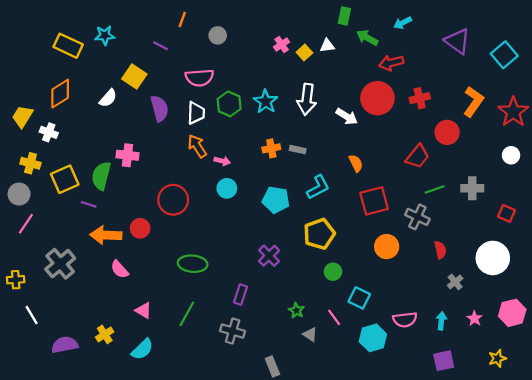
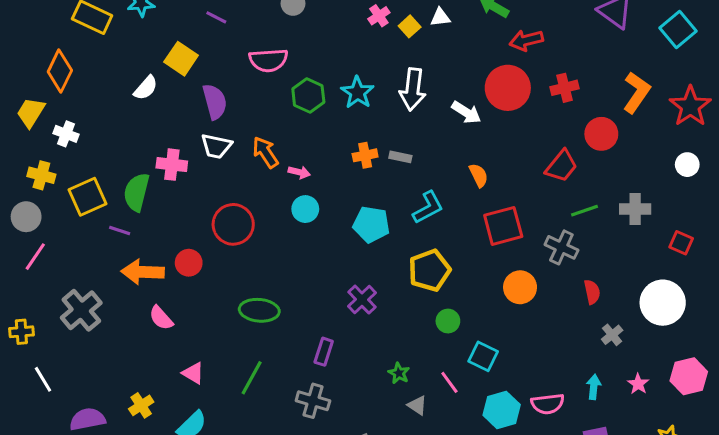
orange diamond: (60, 94) -> (60, 71), moved, turned -32
white trapezoid: (196, 113) -> (216, 146), moved, turned 100
pink semicircle: (405, 320) -> (548, 404), moved

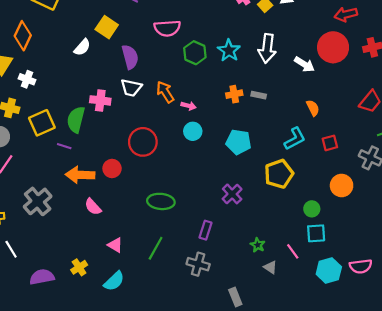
cyan L-shape: (428, 207) -> (295, 139), moved
red square: (503, 226) -> (330, 143), size x0.6
green circle: (448, 321) -> (312, 209), moved
cyan square: (483, 356) -> (316, 233), turned -30

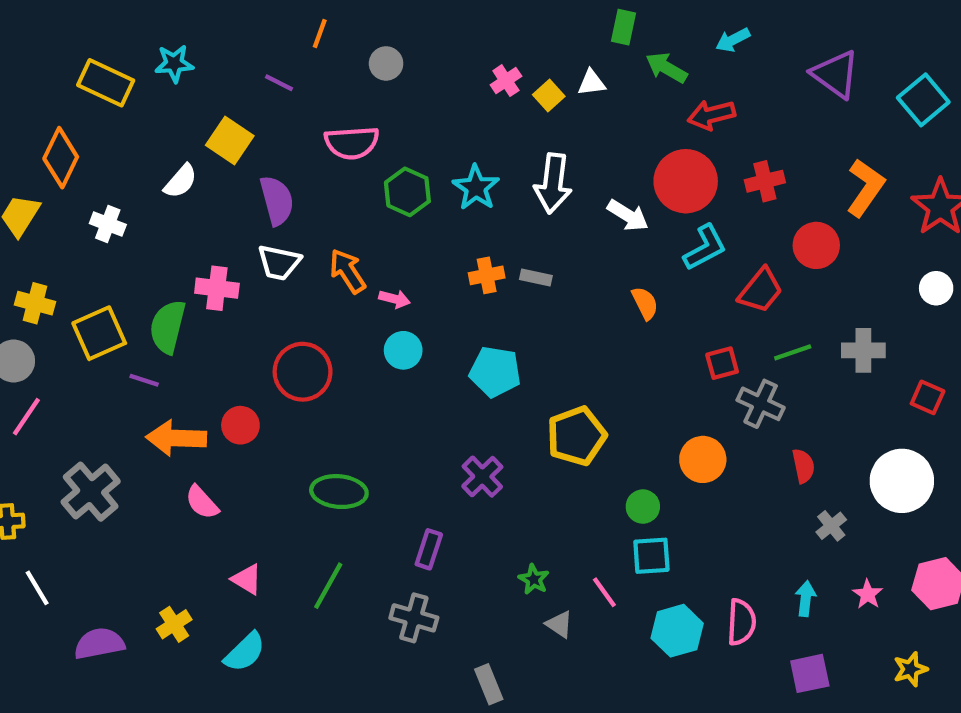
white cross: (27, 79) -> (108, 224), moved
cyan L-shape: (295, 139) -> (705, 248), moved
red square: (330, 143) -> (722, 363), moved
pink semicircle: (361, 266) -> (741, 622), turned -80

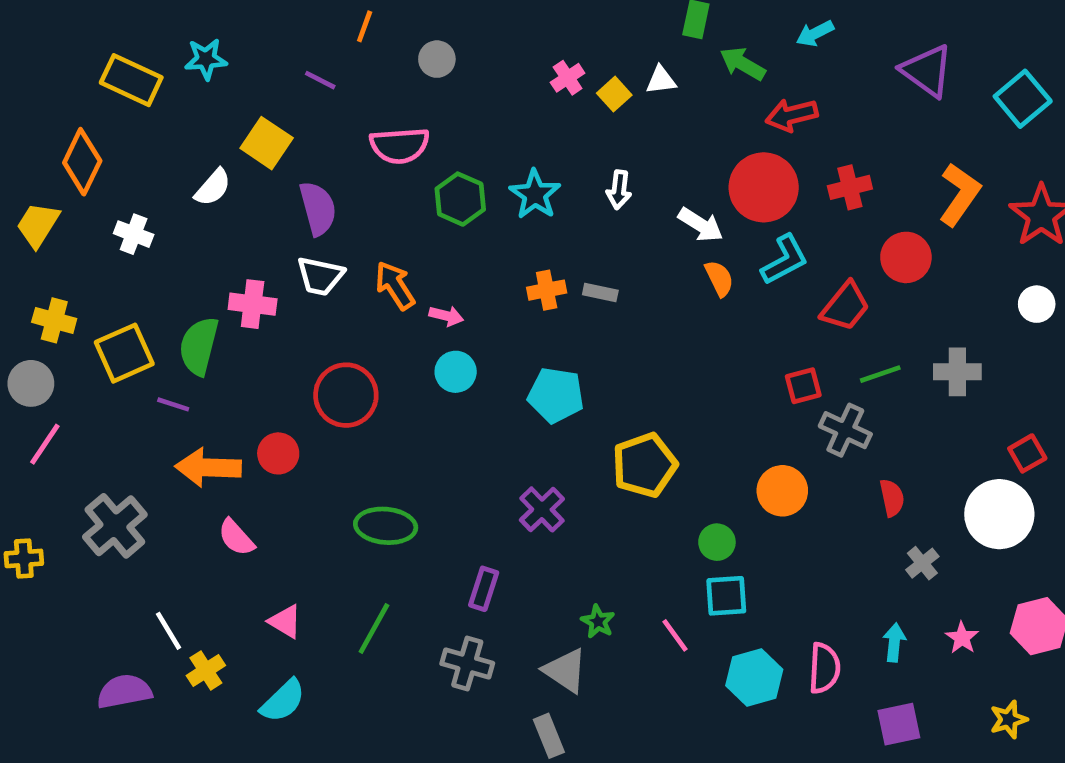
white arrow: (553, 183) -> (619, 190), size x0.6
orange semicircle: (645, 303) -> (719, 278), moved
red square: (928, 397) -> (1027, 453), moved, turned 36
white line: (37, 588) -> (169, 631), moved
gray triangle: (559, 624) -> (565, 670), moved, size x1.5

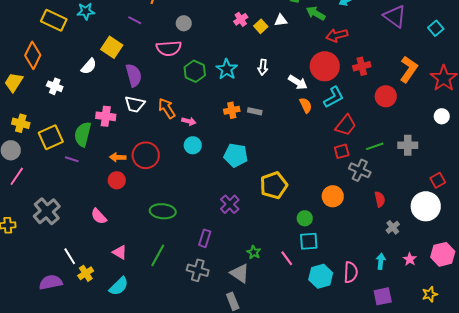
gray circle: (437, 59) -> (184, 23), moved
cyan square: (1023, 99) -> (436, 28), size x0.7
red trapezoid: (845, 306) -> (346, 125), moved
orange arrow: (208, 467) -> (118, 157), moved, size x0.6

